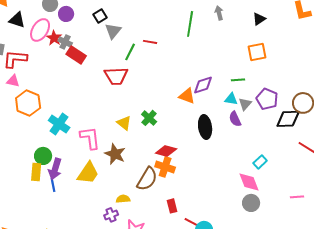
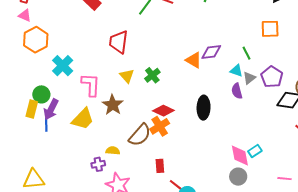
red trapezoid: (116, 76) -> (119, 42), moved, turned 90
green line: (238, 80) -> (247, 53), turned 56
black ellipse: (205, 127) -> (204, 108), moved
cyan rectangle: (260, 162) -> (255, 151), moved
orange cross: (165, 167) -> (160, 126), turned 30

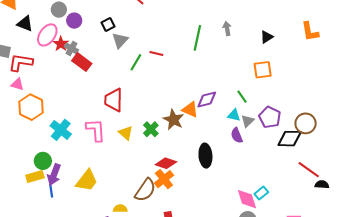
pink L-shape: (91, 85) -> (96, 130), moved
brown star: (113, 105) -> (174, 120), moved
yellow rectangle: (32, 109) -> (35, 176), turned 66

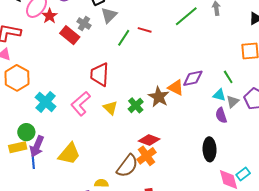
green line: (197, 38) -> (186, 16), turned 35
gray cross: (72, 48) -> (84, 24), moved
pink L-shape: (96, 130) -> (81, 104), turned -130
black ellipse: (205, 156) -> (210, 149), moved

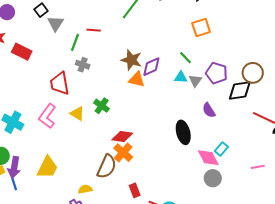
gray cross: (84, 24) -> (83, 65), moved
brown star: (159, 97) -> (131, 60), moved
purple semicircle: (221, 115) -> (209, 110), moved

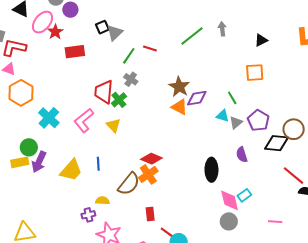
black square: (41, 10) -> (102, 27), moved
red rectangle: (22, 52) -> (75, 52), turned -48
green cross: (102, 106) -> (119, 100), moved
blue line: (14, 183) -> (98, 164), moved

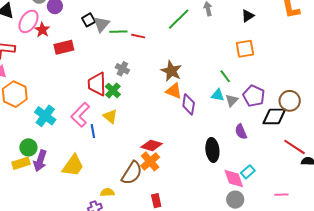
green line: (129, 56) -> (118, 32), moved, turned 60
purple diamond: (197, 98) -> (189, 104), moved, turned -65
blue line: (98, 164) -> (93, 131), moved

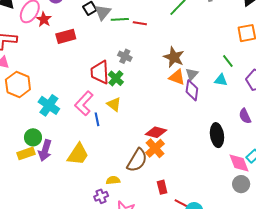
gray triangle: (232, 100) -> (192, 74), moved

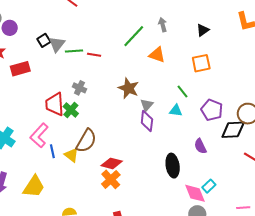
orange triangle: (177, 77) -> (157, 55), moved
yellow triangle: (114, 104) -> (71, 155), moved
brown semicircle: (137, 160) -> (86, 141), moved

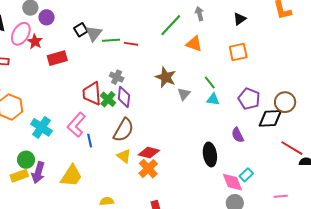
green line: (183, 91) -> (210, 82), moved
purple diamond: (147, 121) -> (124, 97), moved
yellow triangle: (71, 155) -> (124, 156), moved

